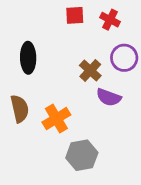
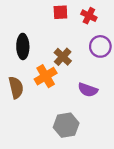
brown cross: (90, 70) -> (63, 57), moved
purple semicircle: (109, 97) -> (88, 90), moved
orange cross: (56, 119) -> (46, 76), moved

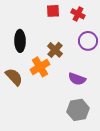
brown semicircle: (16, 88) -> (14, 77), turned -30
gray hexagon: (66, 125) -> (78, 110), moved

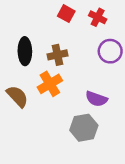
red square: (53, 11) -> (66, 14), turned 32
brown cross: (55, 50) -> (57, 55), moved, turned 35
gray hexagon: (78, 110) -> (84, 128), moved

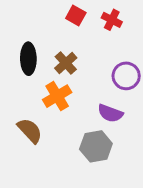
purple circle: (110, 51) -> (126, 76), moved
brown cross: (57, 55) -> (66, 63), turned -30
brown semicircle: (17, 96) -> (30, 131), moved

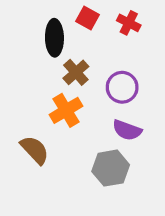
black ellipse: (28, 59) -> (54, 38), moved
purple circle: (126, 76) -> (122, 87), moved

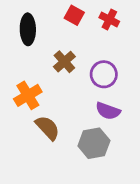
black ellipse: (54, 38) -> (28, 29), moved
orange cross: (66, 110) -> (28, 95), moved
brown semicircle: (35, 150) -> (48, 128), moved

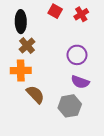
red cross: (109, 19) -> (81, 14), turned 32
brown cross: (64, 62) -> (27, 46), moved
orange cross: (28, 95) -> (21, 71), turned 30

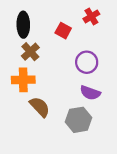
red square: (55, 11) -> (63, 31), moved

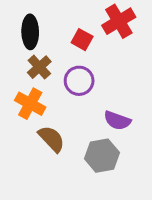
red cross: (91, 16) -> (119, 21), size x1.5
purple circle: (87, 62) -> (79, 81), moved
orange cross: (23, 80) -> (30, 104), turned 30

